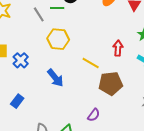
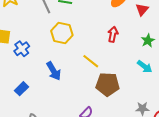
red arrow: (118, 48) -> (113, 34), moved
blue rectangle: (17, 101) -> (22, 89), moved

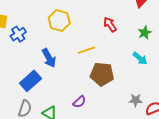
red arrow: (113, 34) -> (110, 25), turned -49
yellow line: (91, 61) -> (86, 50), turned -60
blue rectangle: (22, 89) -> (31, 81), moved, size x1.5

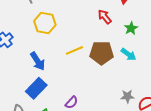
red arrow: (110, 25) -> (105, 17), moved
brown pentagon: (102, 74) -> (101, 53), moved
blue rectangle: (31, 81) -> (36, 88), moved

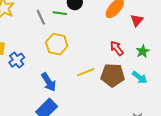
red arrow: (105, 17) -> (117, 48), moved

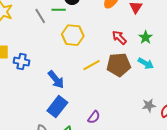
yellow hexagon: (57, 44) -> (73, 35), moved
blue cross: (17, 60) -> (22, 62), turned -35

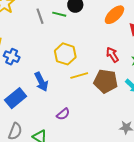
yellow hexagon: (73, 35) -> (65, 54), moved
blue rectangle: (57, 107) -> (16, 98), moved
purple semicircle: (94, 117) -> (63, 114), moved

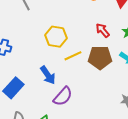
blue arrow: (41, 82) -> (48, 75), moved
purple semicircle: (63, 114) -> (63, 96), size x1.5

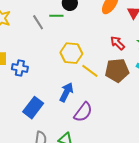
yellow line: (73, 56) -> (90, 71), turned 66
blue arrow: (48, 75) -> (66, 92), turned -114

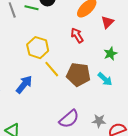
red arrow: (117, 43) -> (77, 35), moved
purple semicircle: (83, 112) -> (69, 119), moved

